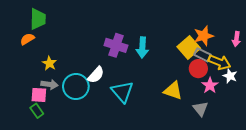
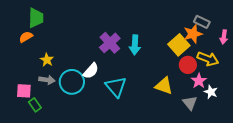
purple cross: (116, 45) -> (110, 43), turned 30
gray rectangle: (203, 55) -> (202, 22), moved
white star: (230, 76) -> (211, 92), moved
pink square: (39, 95) -> (24, 91), moved

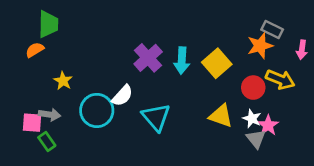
yellow square: (179, 45) -> (217, 63), moved
gray arrow: (47, 80) -> (50, 115), moved
pink star: (199, 81) -> (268, 125), moved
white star: (211, 92) -> (252, 119), moved

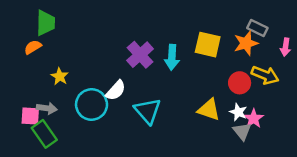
yellow square: (217, 63) -> (208, 45), moved, turned -36
green rectangle: (47, 142) -> (44, 134), size x1.5

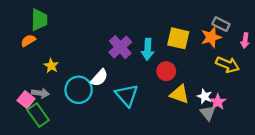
red circle: (240, 83) -> (166, 71), moved
pink square: (30, 116) -> (26, 100), turned 35

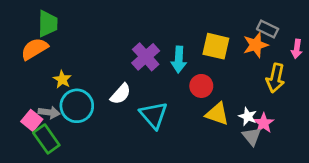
orange semicircle: (28, 41) -> (34, 49), size x1.5
yellow arrow: (228, 65) -> (275, 78), turned 80
cyan circle: (79, 90) -> (77, 106), moved

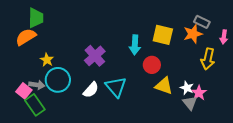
purple cross: (146, 57) -> (95, 56), moved
white semicircle: (121, 94) -> (91, 90), moved

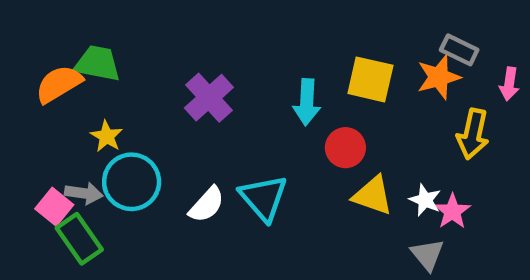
green trapezoid: (36, 18) -> (97, 63), moved, turned -80
purple cross: (95, 56) -> (209, 98), moved
gray triangle: (190, 103) -> (427, 255), moved

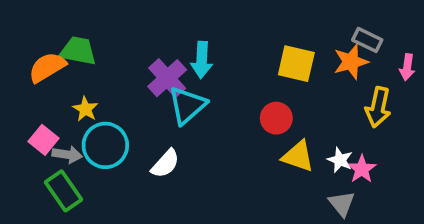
cyan arrow: (307, 102) -> (202, 60), moved
cyan triangle: (264, 198) -> (187, 105), moved, turned 30
pink square: (54, 207) -> (44, 140), moved

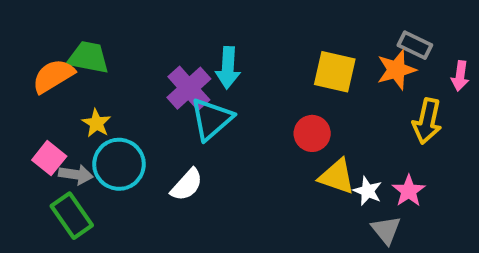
white star: (340, 160) -> (368, 191), moved

